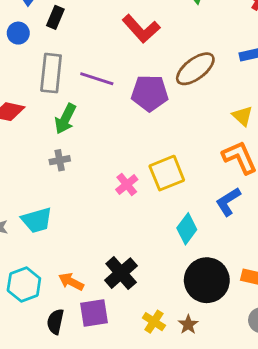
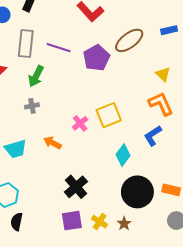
purple pentagon: (150, 93) -> (96, 58), turned -30
orange arrow: (71, 282) -> (52, 143), moved
purple square: (94, 313) -> (72, 221), moved
black semicircle: (55, 322) -> (17, 222), moved

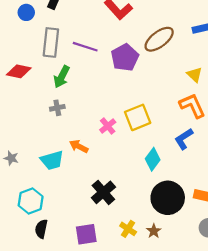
cyan trapezoid: (16, 149) -> (52, 160), moved
purple square: (72, 221) -> (86, 234), moved

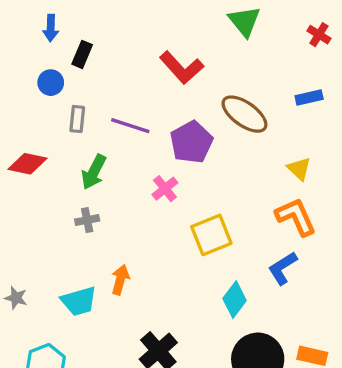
blue circle: (26, 12) -> (51, 83), moved
brown ellipse: (159, 39) -> (244, 114), turned 72
gray rectangle: (51, 42) -> (77, 119), size x0.6
pink cross: (108, 126) -> (165, 189), moved
orange arrow: (79, 146) -> (120, 280), turned 78

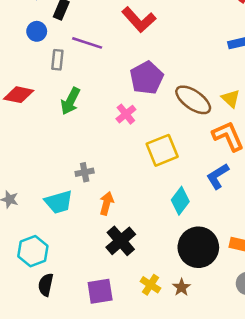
brown ellipse: (244, 114) -> (193, 100), moved
purple line: (130, 126) -> (87, 43), moved
gray cross: (87, 220) -> (85, 172), moved
orange arrow: (120, 280) -> (107, 203), moved

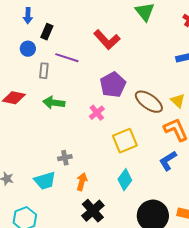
green arrow: (70, 101) -> (54, 103), turned 70
cyan diamond: (180, 201) -> (125, 180), moved

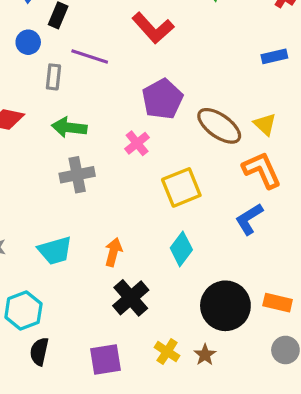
gray cross: (65, 158) -> (77, 175), moved, size x1.5

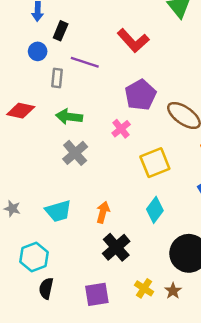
gray cross: (77, 175) -> (75, 153), turned -30

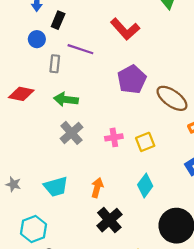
pink cross: (121, 129) -> (114, 137), moved, turned 30
yellow square: (155, 163) -> (145, 142), size x0.7

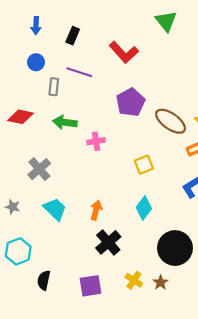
black rectangle: (58, 20) -> (73, 36), moved
gray cross: (71, 133) -> (39, 169), moved
pink cross: (114, 137) -> (96, 141), moved
cyan trapezoid: (56, 187) -> (55, 209), turned -120
cyan hexagon: (34, 229) -> (18, 251), moved

